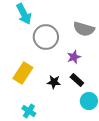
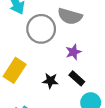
gray semicircle: (84, 29) -> (70, 16), moved

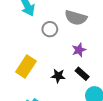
gray circle: (41, 29) -> (50, 29), size x0.6

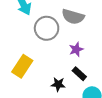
gray circle: (50, 29) -> (47, 28), size x1.5
black star: (58, 76) -> (58, 84), moved

